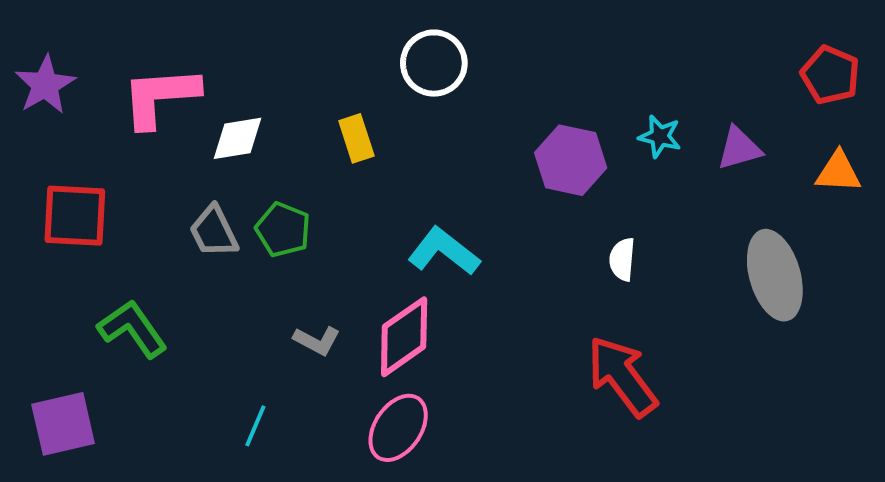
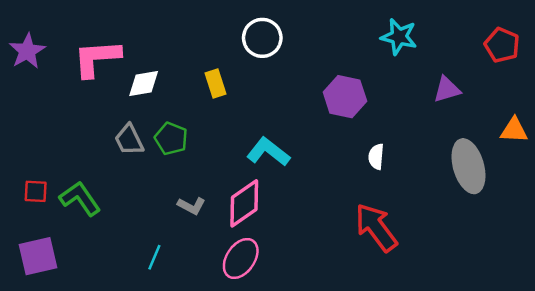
cyan star: (660, 136) -> (399, 37), moved, size x1.4
orange triangle: (838, 172) -> (514, 130), moved
red square: (75, 216) -> (36, 191), moved, size x0.6

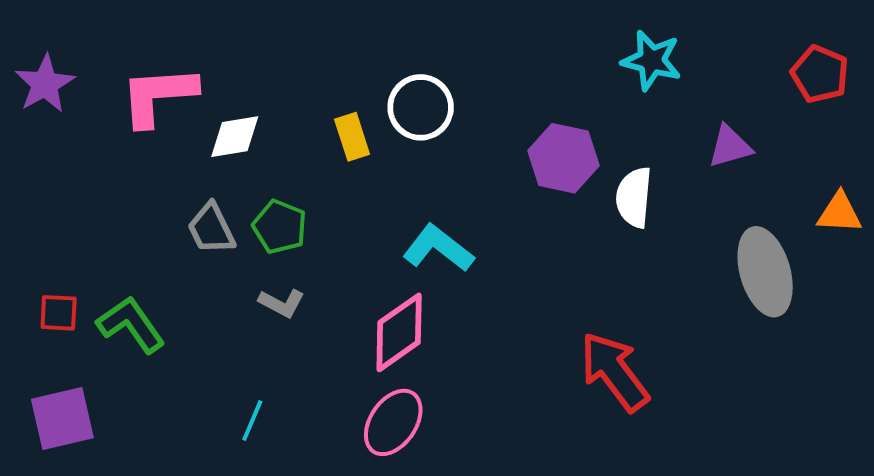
white circle: (262, 38) -> (421, 107), moved
white semicircle: (376, 157) -> (634, 197), moved, size x1.4
gray L-shape: (192, 206) -> (282, 303), moved

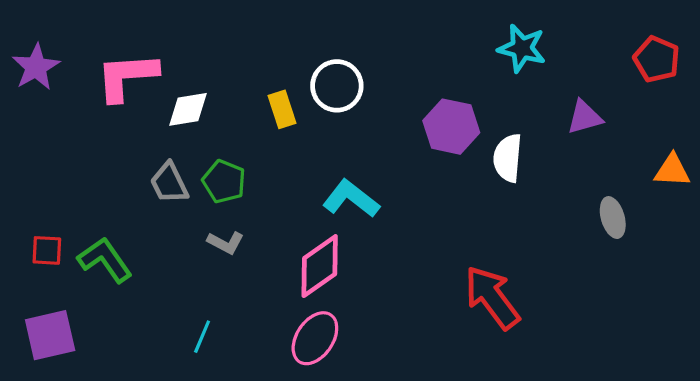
gray ellipse: (765, 272) -> (613, 218), size x0.6

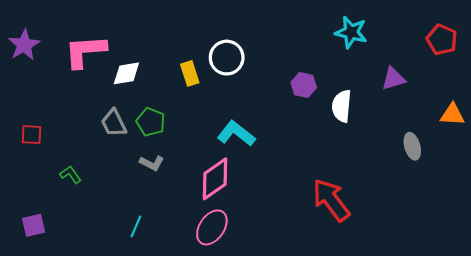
purple hexagon: (451, 127) -> (304, 85), size x0.7
red square: (47, 250) -> (32, 135), moved
green L-shape: (105, 260) -> (71, 175), size x0.6
purple square: (50, 335) -> (34, 225), size x0.7

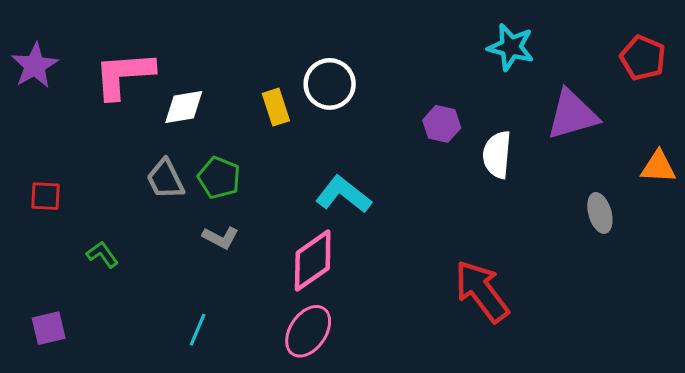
purple triangle: (393, 79) -> (572, 115), size x1.5

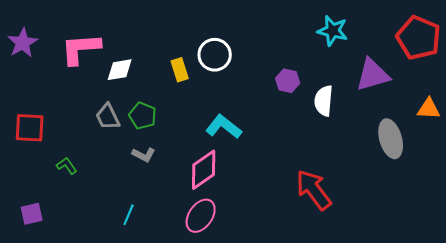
red pentagon: (643, 58) -> (419, 38), size x1.5
red square: (46, 196) -> (30, 128), size x1.5
gray ellipse: (600, 213) -> (391, 139), size x1.5

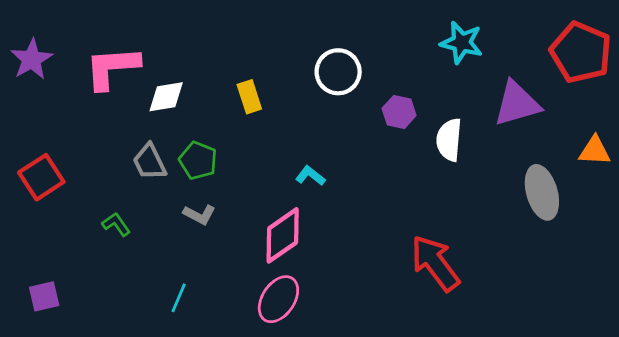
white circle: (215, 55) -> (338, 72), moved
cyan L-shape: (224, 127) -> (310, 176), size x0.6
red square: (30, 128) -> (41, 177), turned -36
green L-shape: (67, 166) -> (116, 224), moved

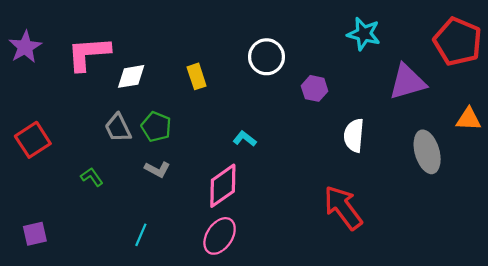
white semicircle: (449, 140) -> (354, 135), moved

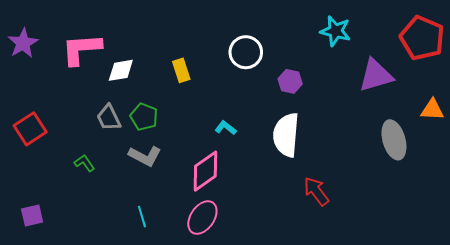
white semicircle: (354, 135) -> (286, 135), moved, size x1.4
gray L-shape: (157, 169) -> (145, 156), size x1.4
red arrow: (343, 208) -> (316, 191), size x0.7
cyan line: (141, 235) -> (142, 216), moved, turned -40

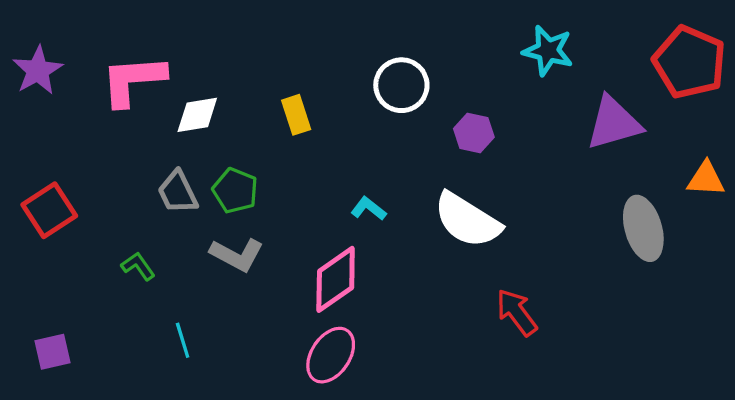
white semicircle: (286, 135) -> (467, 220), turned -63
cyan line: (142, 216) -> (183, 340), moved

